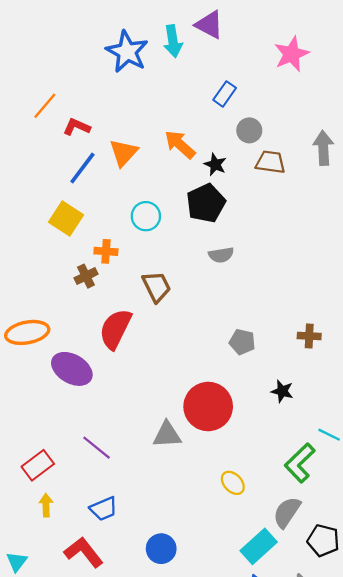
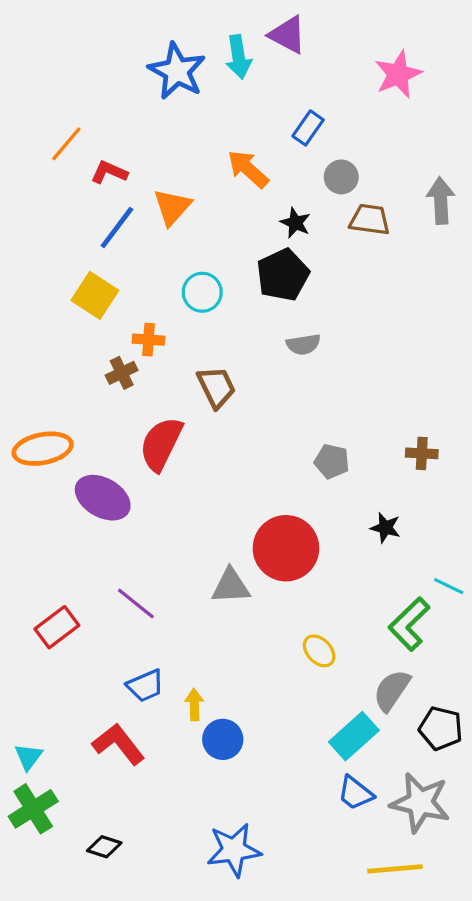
orange arrow: (180, 144) -> (248, 169), moved
yellow arrow: (46, 505) -> (194, 705), moved

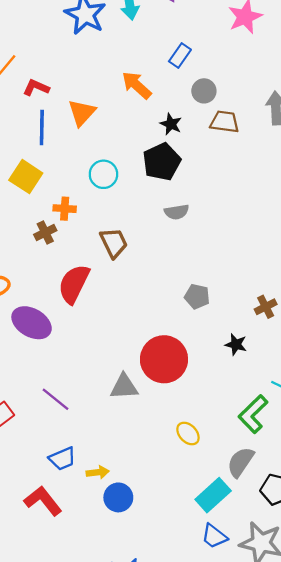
blue line: (117, 227) -> (42, 127), turned -36
brown cross: (422, 453) -> (266, 307), moved, turned -30
yellow arrow: (194, 705) -> (98, 472), turned 85

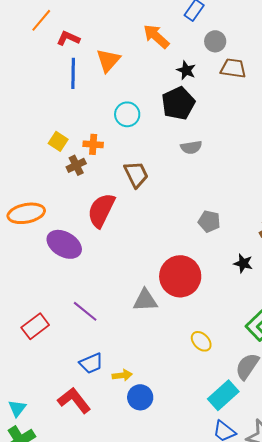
yellow square: (26, 177) -> (58, 141), moved, size x0.7

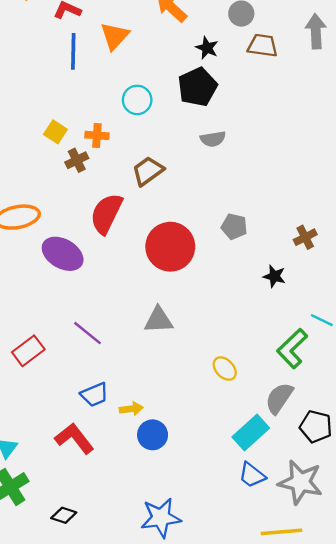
brown trapezoid: (136, 174) -> (148, 171), turned -100
red circle: (180, 276) -> (170, 247), moved

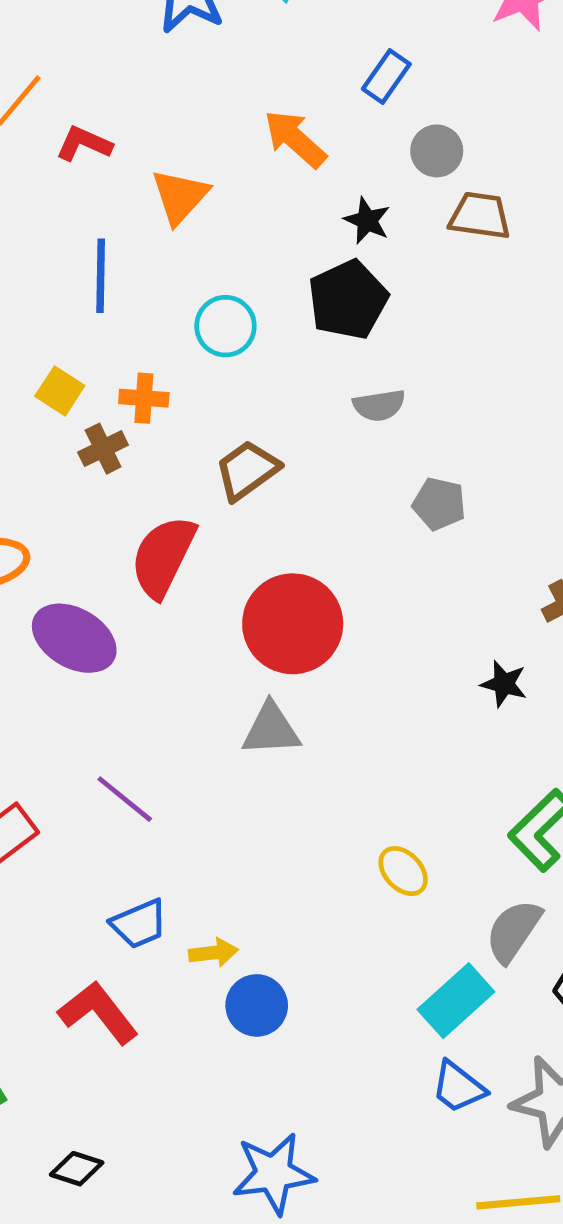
blue line: (73, 51) -> (101, 276), moved
gray pentagon: (234, 227) -> (439, 504), moved
gray triangle: (158, 320) -> (271, 729), moved

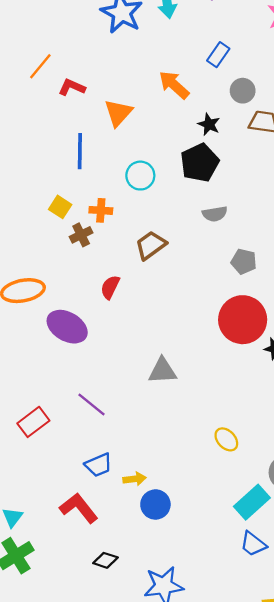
red semicircle: (163, 557) -> (110, 287), size x0.6
red circle: (293, 624) -> (243, 320), moved
black diamond: (77, 1169) -> (105, 560), moved

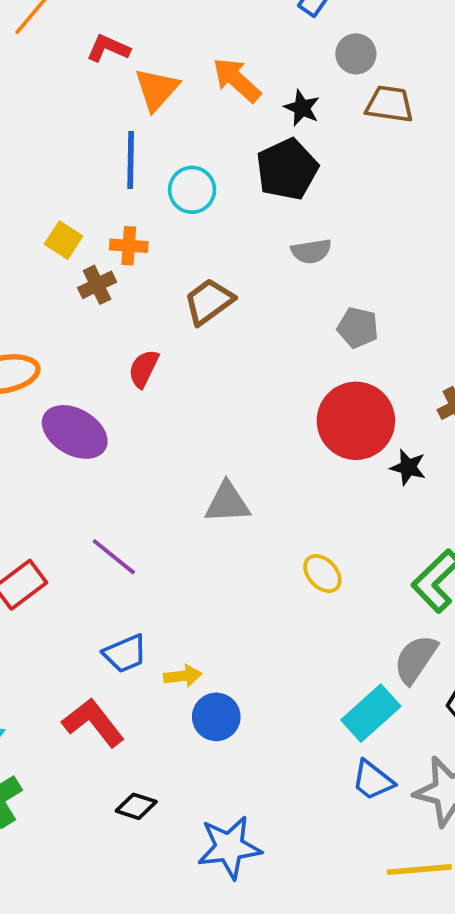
orange arrow: (174, 85) -> (237, 80), moved
red L-shape: (72, 87) -> (108, 48), moved
blue line: (80, 151) -> (131, 160), moved
yellow ellipse: (226, 439) -> (322, 573), moved

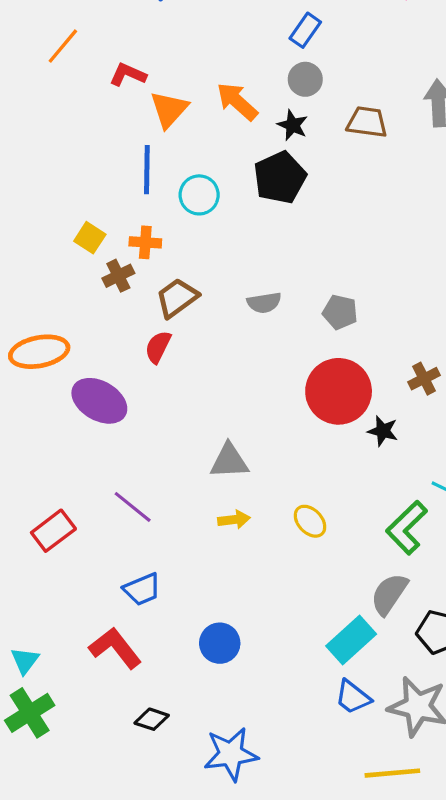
gray circle: (356, 54) -> (305, 79), moved
gray semicircle: (311, 251) -> (264, 303), moved
brown trapezoid: (209, 302) -> (177, 298), moved
yellow arrow: (183, 676) -> (234, 520), moved

